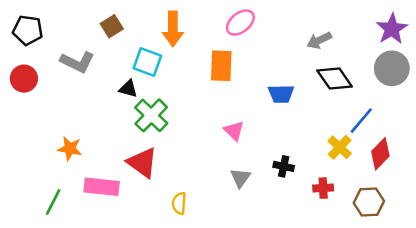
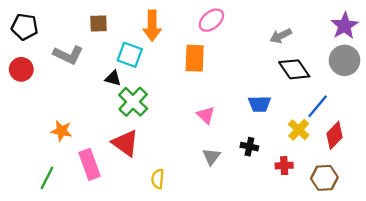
brown square: (112, 26) -> (98, 23), turned 30
blue trapezoid: (281, 94) -> (260, 104), moved
pink rectangle: (102, 187) -> (89, 164), turned 64

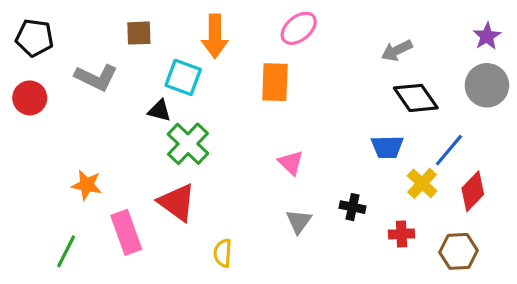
purple star: (345, 26) -> (487, 36), size x0.7
blue trapezoid: (260, 104) -> (387, 147), moved

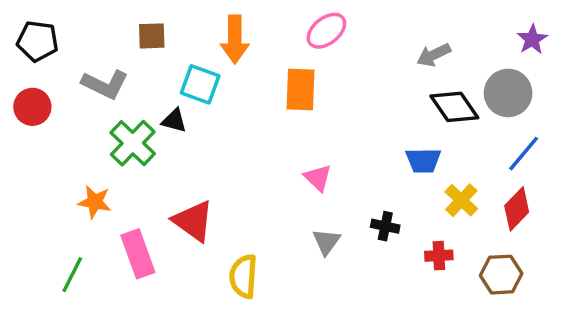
gray circle: (487, 85) -> (508, 93), moved
green cross: (188, 144) -> (133, 143), moved
blue line: (449, 150) -> (524, 154), moved
yellow semicircle: (223, 253) -> (243, 276), size x1.4

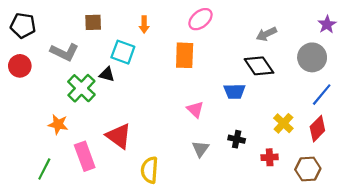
orange arrow: (235, 39) -> (144, 24), size x0.6
black diamond: (454, 107) -> (259, 66), moved
blue trapezoid: (423, 160) -> (235, 91), moved

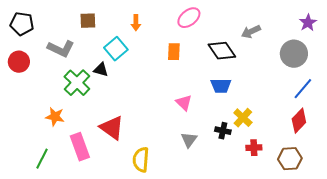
cyan square: (123, 52) -> (116, 49), turned 30
orange rectangle: (185, 55) -> (174, 52), size x0.7
black diamond: (259, 66) -> (222, 51), moved
yellow cross: (283, 123) -> (243, 118), moved

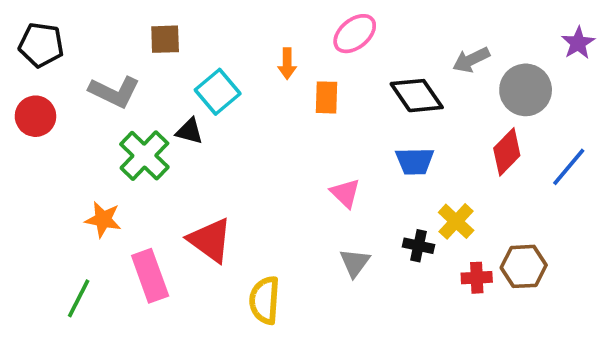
orange arrow: (136, 23) -> (287, 64), moved
gray circle: (294, 54) -> (526, 90), moved
red diamond: (299, 121) -> (507, 152), moved
brown hexagon: (290, 159) -> (524, 266), moved

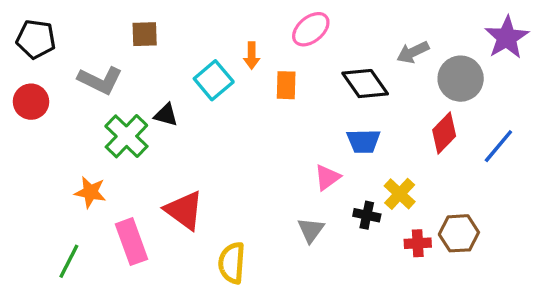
purple star: (578, 43) -> (507, 37), size x1.5
cyan square: (218, 92) -> (214, 80), moved
pink triangle: (345, 193) -> (327, 177), moved, turned 40

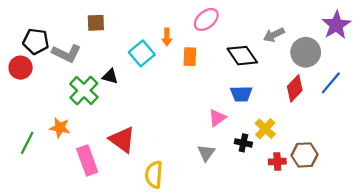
black pentagon: (36, 39) -> (36, 41), moved
blue line: (498, 146) -> (331, 83), moved
green line: (69, 261) -> (27, 143), moved

